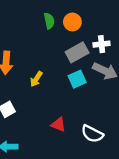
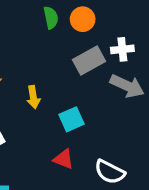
yellow arrow: (36, 79) -> (33, 97), turned -42
cyan square: (77, 79) -> (71, 119), moved

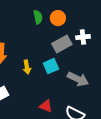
gray arrow: (127, 86) -> (78, 79), moved
cyan square: (71, 119) -> (51, 66), moved

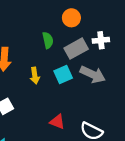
green semicircle: (38, 17) -> (48, 40), moved
gray arrow: (78, 79) -> (93, 74), moved

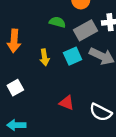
green semicircle: (48, 40) -> (57, 22), turned -63

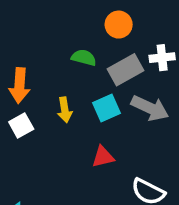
white square: (15, 88) -> (21, 125), moved
red triangle: (67, 103) -> (103, 157), moved, turned -35

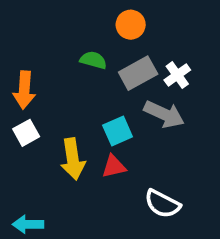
white cross: (162, 58) -> (177, 75), moved, turned -30
cyan square: (106, 108) -> (118, 131), moved
yellow arrow: (65, 110) -> (73, 159), moved, size x1.5

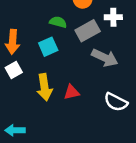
white cross: (177, 75) -> (113, 17), moved, turned 35
cyan square: (118, 131) -> (48, 47), moved
white semicircle: (162, 204) -> (116, 102), moved

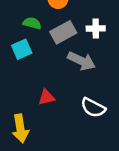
white cross: (113, 17) -> (96, 28), moved
yellow arrow: (45, 87) -> (20, 128), moved

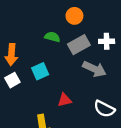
cyan square: (22, 49) -> (40, 71), moved

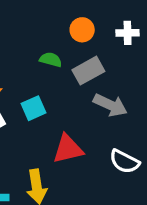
white cross: (107, 41) -> (128, 33), moved
red triangle: (64, 100) -> (68, 149), size x1.5

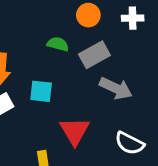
cyan square: (33, 108) -> (41, 91), turned 30
red triangle: (68, 149) -> (75, 131), turned -48

